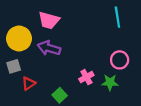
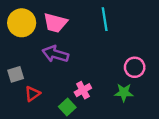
cyan line: (117, 17) -> (105, 19), moved
yellow circle: (19, 39) -> (22, 23), moved
pink cross: (86, 77) -> (83, 90), moved

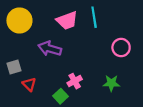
pink trapezoid: (55, 23) -> (67, 20), moved, turned -35
pink circle: (135, 67) -> (121, 48), moved
red triangle: (32, 94) -> (29, 84), turned -40

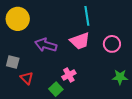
pink trapezoid: (67, 20) -> (80, 41), moved
gray square: (14, 67) -> (13, 62), turned 32
green star: (111, 83) -> (120, 77), moved

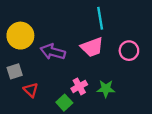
yellow circle: (18, 19) -> (20, 36), moved
gray square: (13, 62) -> (15, 71), turned -32
green star: (120, 77) -> (106, 89), moved

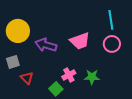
cyan line: (100, 18) -> (111, 20), moved

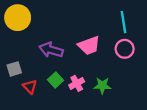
yellow circle: (18, 31) -> (18, 18), moved
green square: (56, 89) -> (56, 80), moved

